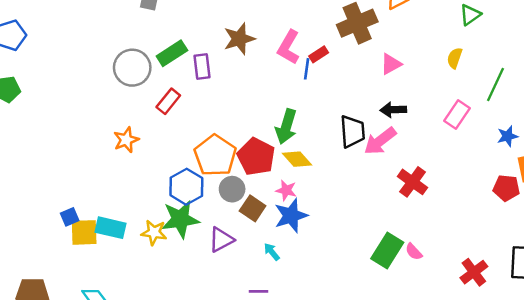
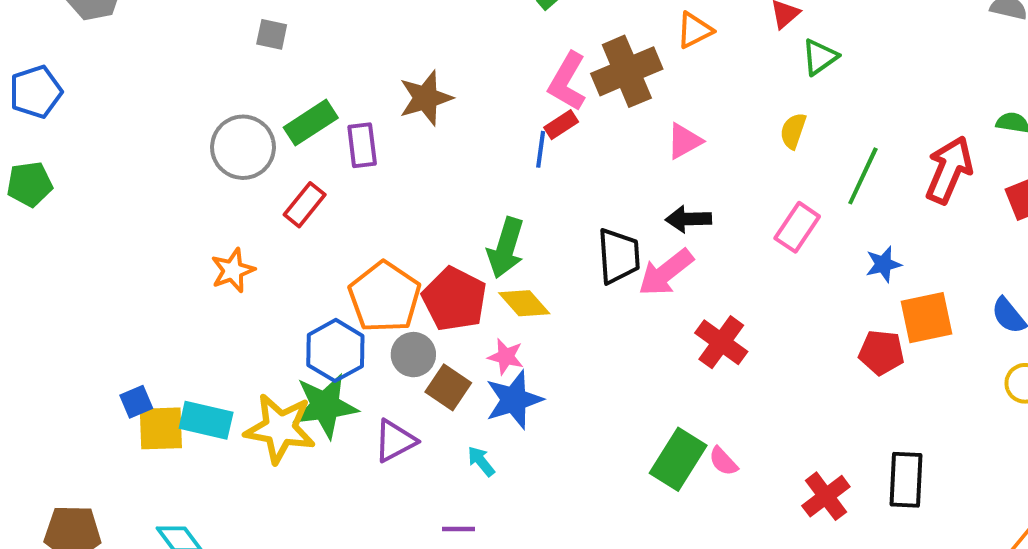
pink L-shape: (289, 47) -> (567, 82), moved
yellow star: (154, 232) -> (280, 428), size x1.6

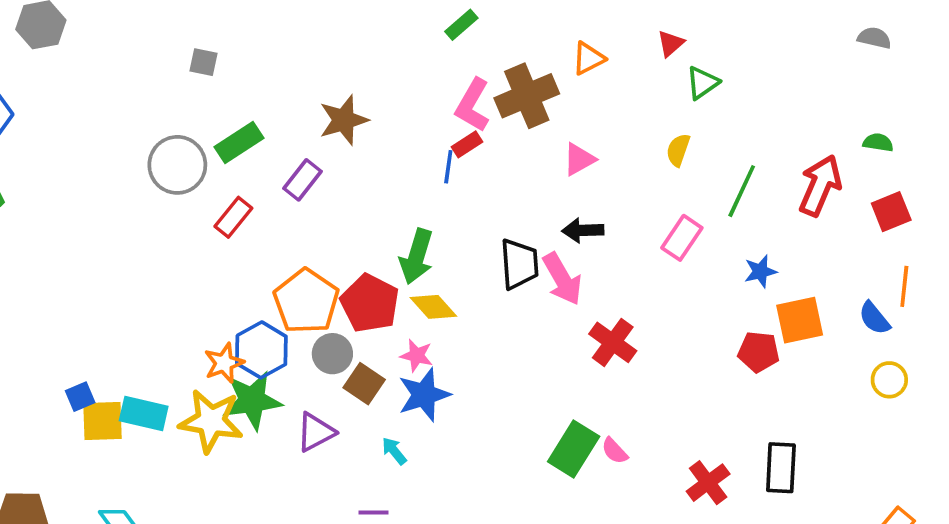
purple rectangle: (362, 145) -> (303, 180), moved, turned 45
orange star: (233, 270) -> (224, 363), moved
pink arrow: (666, 272) -> (562, 279), turned -82

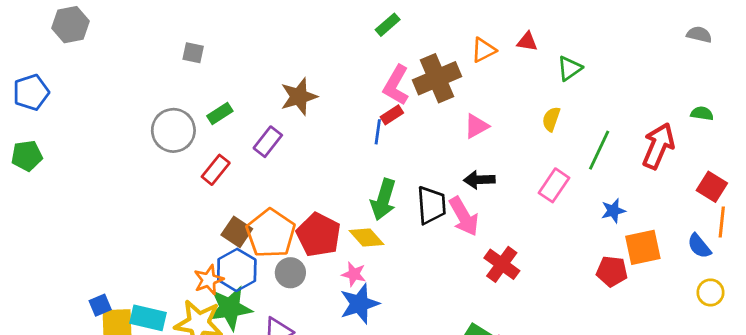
red triangle: (671, 43) -> (527, 42), moved, turned 50
green rectangle: (239, 142) -> (220, 113), size x0.7
red square: (891, 212) -> (712, 187), moved, turned -36
green arrow: (417, 256) -> (383, 199), moved
brown square: (364, 384) -> (237, 232), moved

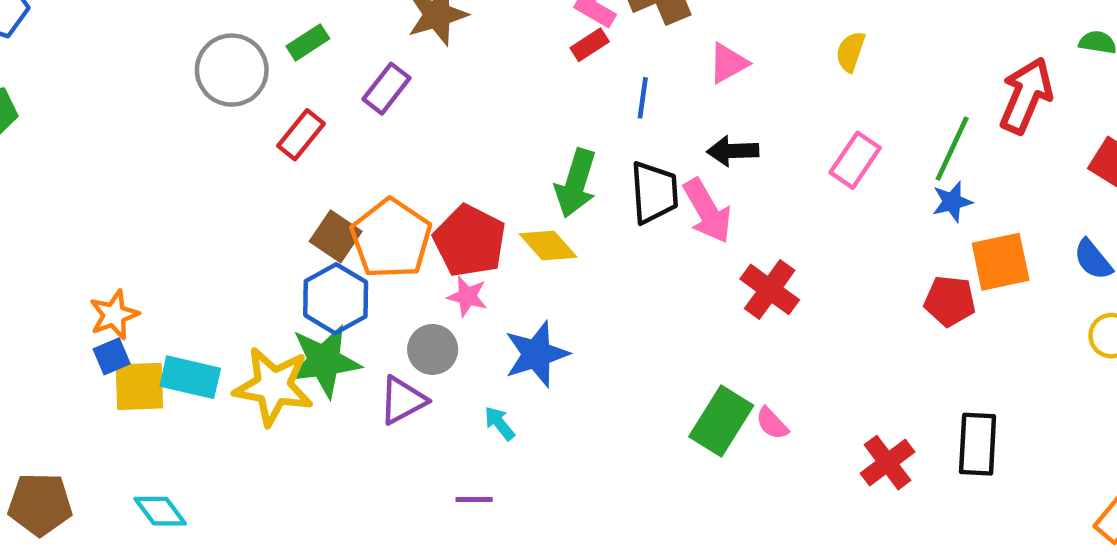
blue line: (378, 132) -> (643, 98), moved
green line: (599, 150) -> (952, 149), moved
gray circle: (290, 273) -> (433, 349), moved
pink star: (354, 274) -> (467, 296), moved
orange star: (209, 280) -> (114, 315), moved

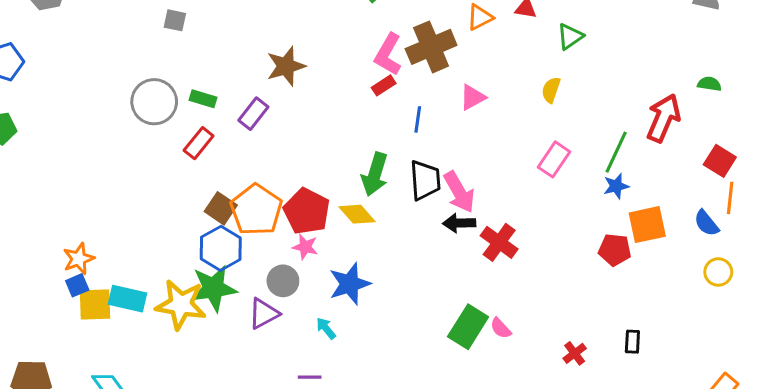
green rectangle: (308, 42) -> (203, 99), moved, turned 50
black arrow: (733, 151) -> (459, 223), moved
black rectangle: (978, 444) -> (632, 342), size x0.6
red cross: (887, 463) -> (575, 353), size x0.7

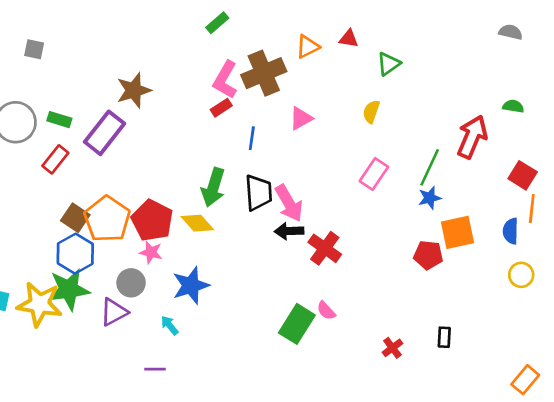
purple rectangle: (253, 114) -> (104, 133), size x1.5
blue semicircle: (706, 223) -> (511, 231), turned 40
pink semicircle: (501, 328) -> (326, 311), moved

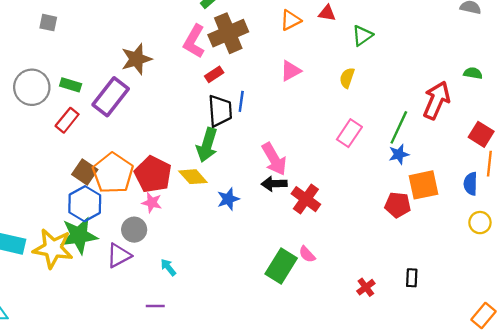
brown cross: (264, 73) -> (228, 33), moved
pink L-shape: (225, 80) -> (194, 41), moved
pink triangle: (301, 118) -> (291, 71), moved
black trapezoid: (258, 193) -> (220, 111), moved
blue star: (191, 285) -> (228, 199), moved, size x0.7

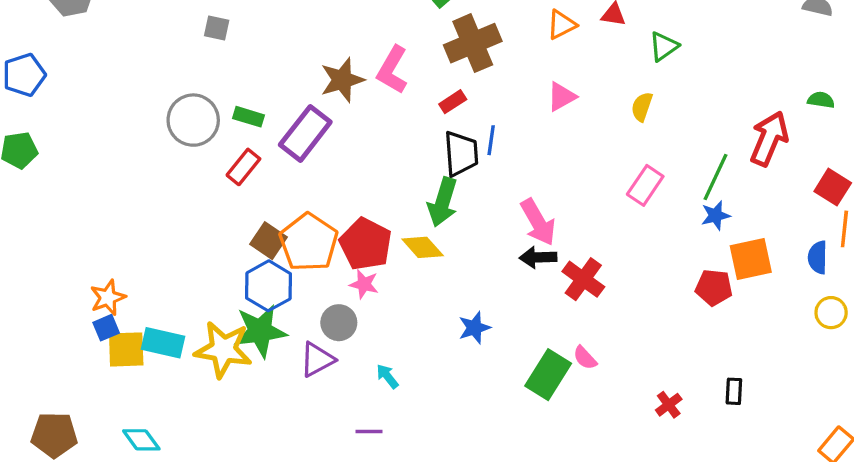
pink L-shape: (194, 41) -> (392, 70), moved
blue star: (228, 199) -> (474, 328), moved

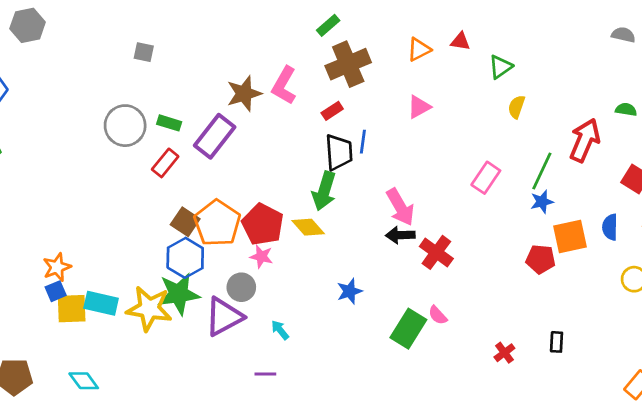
yellow semicircle: (642, 107) -> (517, 107), moved
blue semicircle: (818, 257) -> (610, 227), moved
purple triangle: (317, 359) -> (224, 317), size x1.4

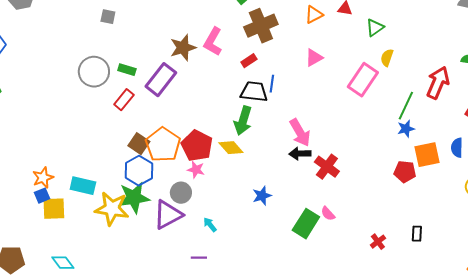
black trapezoid: (339, 152) -> (254, 92), turned -80
pink rectangle: (486, 178) -> (363, 80), moved, size x1.4
cyan rectangle: (101, 303) -> (83, 186), moved

